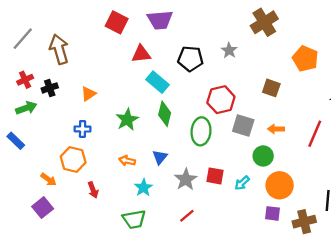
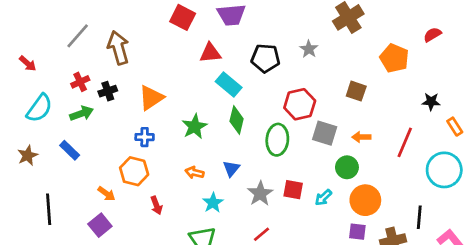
orange triangle: (88, 94) -> (151, 98), size x1.5

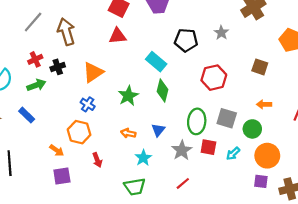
red triangle: (210, 53) -> (118, 36), moved
gray square: (325, 133) -> (227, 118), moved
blue cross: (145, 137) -> (88, 104), turned 32
green ellipse: (277, 140) -> (197, 121), moved
purple square: (100, 225) -> (62, 176), moved, turned 30

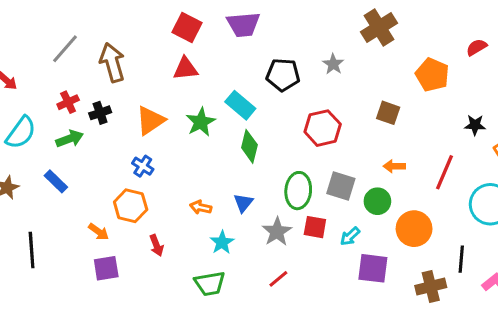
green star: (128, 96) -> (201, 122), moved
orange circle: (267, 156) -> (414, 229), moved
purple square: (261, 181) -> (373, 268), moved, size x1.5

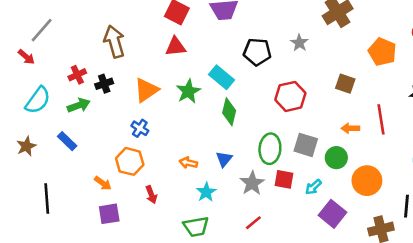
gray line: (65, 49) -> (42, 30), moved
red line: (445, 172) -> (381, 119), moved, turned -32
purple square: (373, 268) -> (332, 214), turned 32

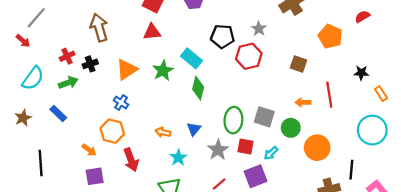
red hexagon: (290, 96) -> (249, 56), moved
red arrow: (151, 195) -> (131, 160), size x1.5
purple square: (332, 214) -> (255, 176), moved, turned 30

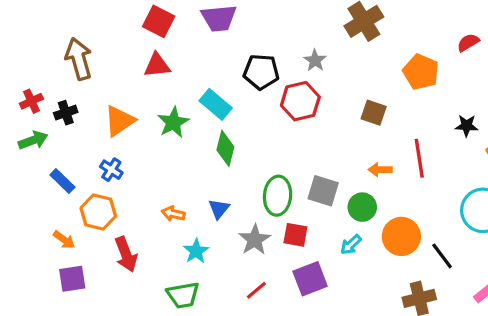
blue rectangle: (58, 113) -> (62, 181), moved
cyan arrow: (271, 153) -> (351, 245), moved
black line: (351, 170) -> (442, 256), moved, turned -42

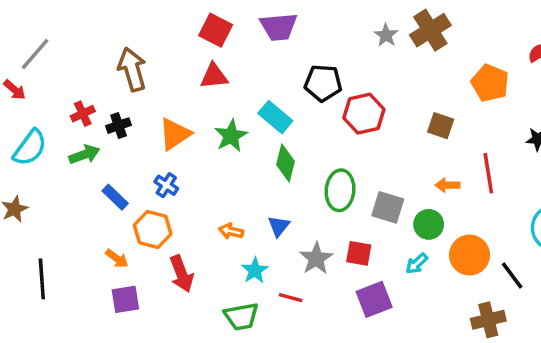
gray star: (315, 60) -> (386, 35), moved
green ellipse: (278, 196) -> (340, 190), moved
red line: (256, 290) -> (291, 298), moved, turned 55

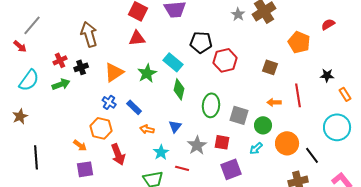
blue rectangle: (115, 197) -> (134, 107), moved

